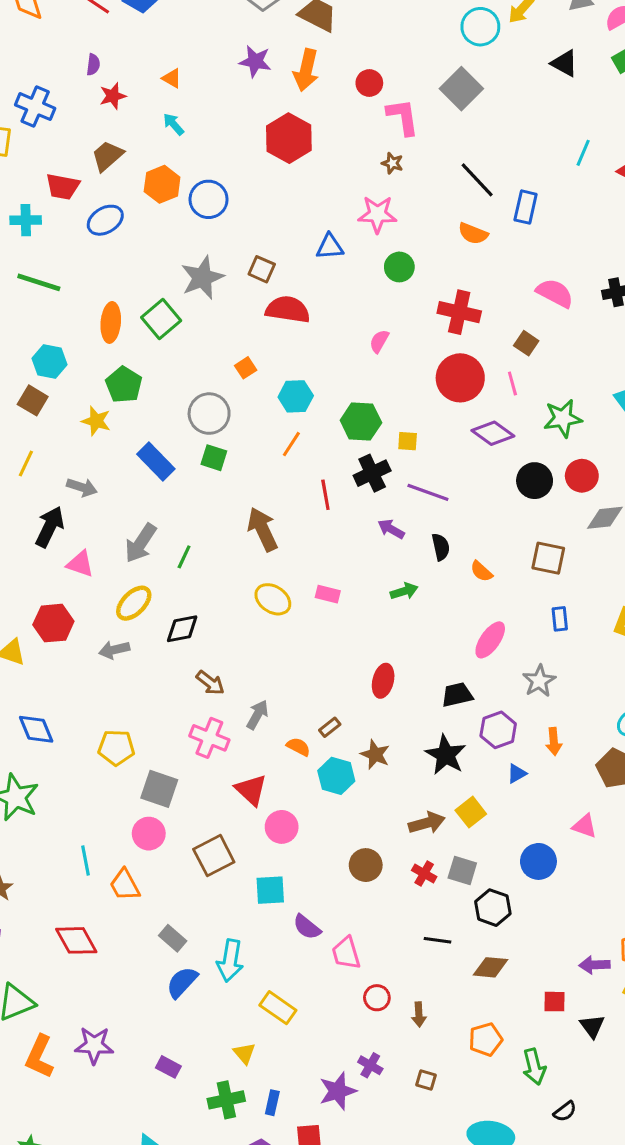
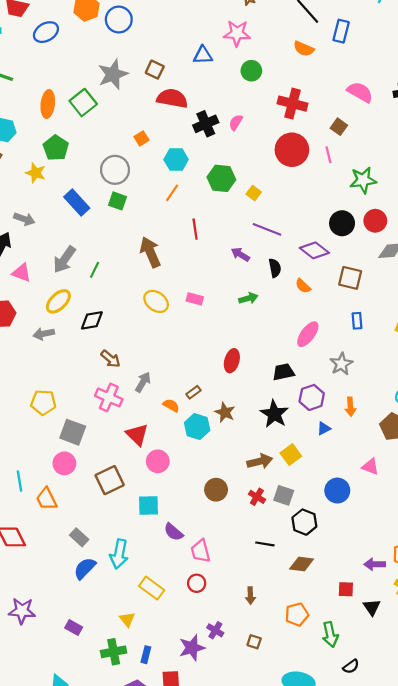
purple diamond: (493, 433) -> (314, 250), moved
yellow square: (408, 441) -> (254, 193), turned 32
black cross: (372, 473) -> (206, 124), moved
red circle: (377, 998) -> (197, 583), moved

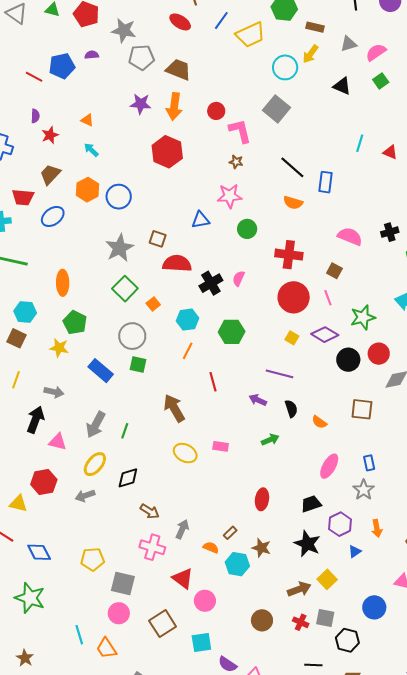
green square: (83, 103) -> (125, 289), moved
yellow square: (254, 193) -> (292, 338), moved
purple diamond: (314, 250) -> (325, 335), moved
blue rectangle: (357, 321) -> (369, 463), moved

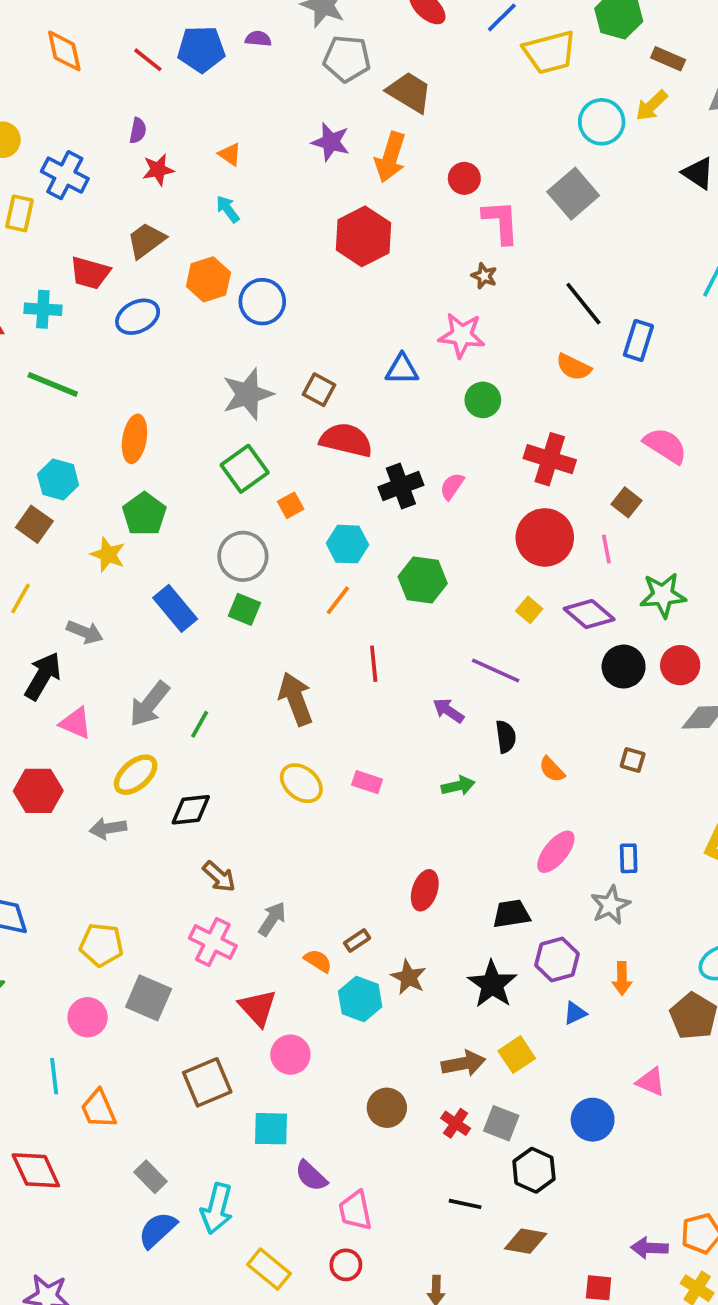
brown square: (362, 409) -> (633, 760), size x0.6
pink circle: (119, 613) -> (88, 1017), moved

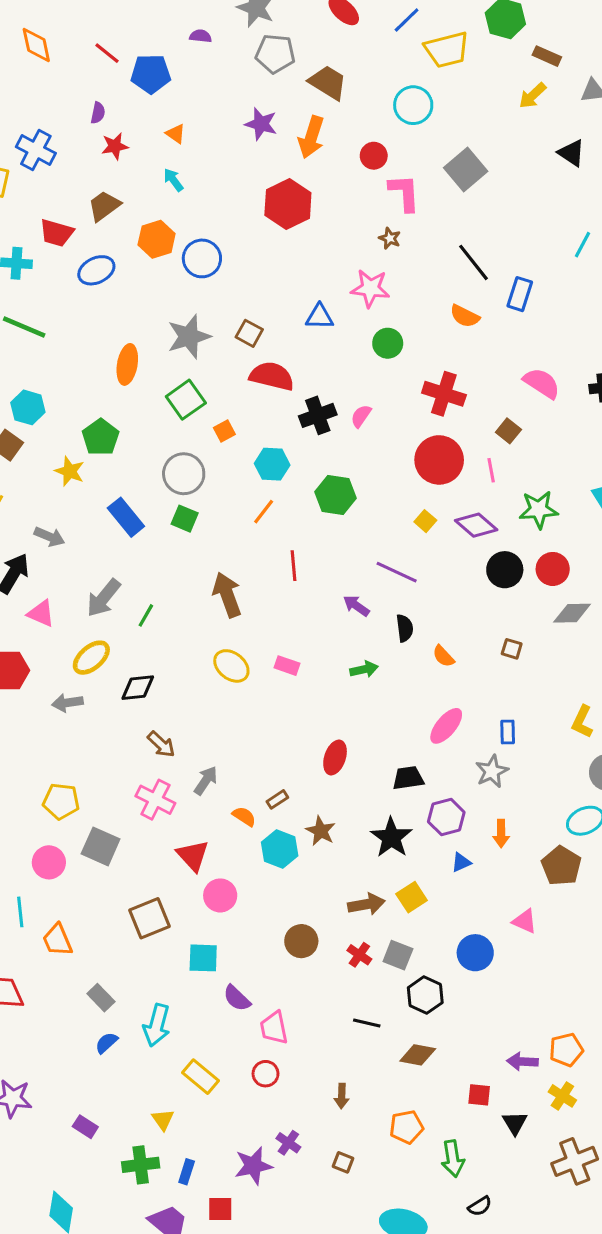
blue pentagon: (201, 49) -> (151, 74), moved
cyan circle: (602, 122) -> (413, 105), moved
orange ellipse: (135, 439) -> (127, 364), moved
blue semicircle: (157, 1230) -> (106, 1043), size x0.7

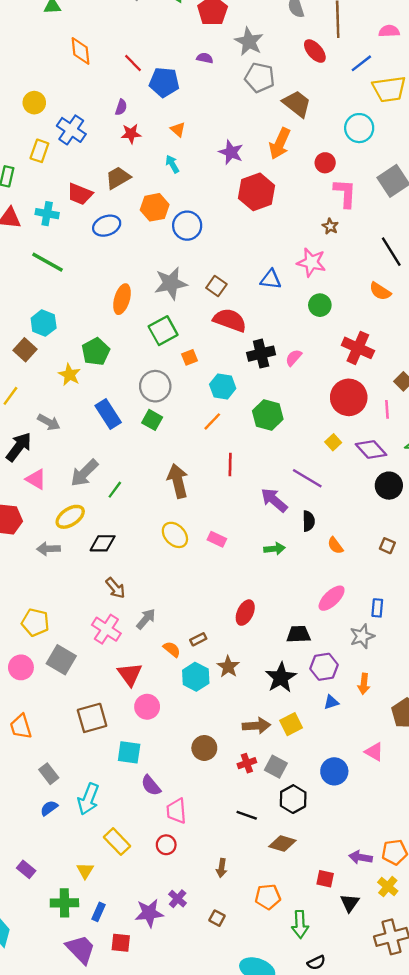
purple star: (261, 124) -> (231, 152), moved
purple arrow: (356, 606) -> (274, 500), size x1.4
red cross: (359, 955) -> (247, 763), turned 30

